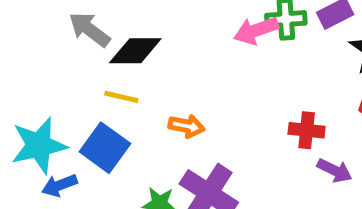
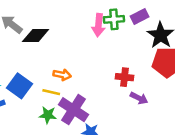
pink arrow: (256, 30) -> (98, 25), turned -65
yellow line: (121, 97) -> (51, 92), moved

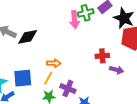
blue square: (20, 86) -> (23, 78), turned -30
yellow line: (51, 92) -> (48, 78), turned -64
purple cross: (73, 110) -> (68, 88), size x0.7

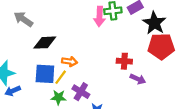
black diamond: (28, 37) -> (45, 43), moved
blue square: (23, 78) -> (45, 74), moved

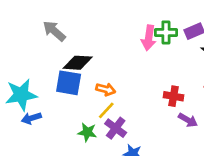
blue square: (45, 74) -> (69, 83), moved
yellow line: (61, 77) -> (106, 110), moved

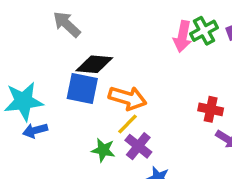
green cross: (166, 33) -> (204, 31), turned -30
orange arrow: (106, 89) -> (128, 98), size x1.5

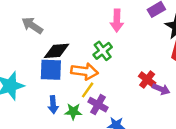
green cross: (204, 31) -> (103, 51), moved
red cross: (211, 109) -> (147, 80), moved, turned 35
blue arrow: (35, 130) -> (53, 105), moved, turned -70

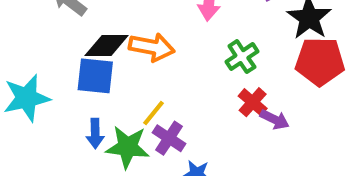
green cross: (103, 51) -> (242, 57), moved
orange arrow: (85, 71) -> (152, 47), moved
green star: (73, 111) -> (128, 147), size x1.5

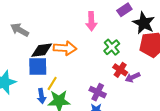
yellow line: (153, 113) -> (52, 83), moved
purple arrow: (275, 119) -> (133, 77), turned 136
purple cross: (169, 138) -> (98, 92), moved

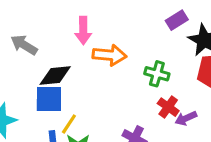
pink arrow: (91, 21) -> (83, 30), moved
green cross: (112, 47) -> (157, 74), turned -35
orange arrow: (65, 48) -> (109, 55), moved

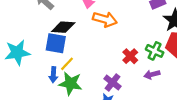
green cross: (157, 74) -> (155, 51), moved
red cross: (168, 107) -> (130, 56), moved

